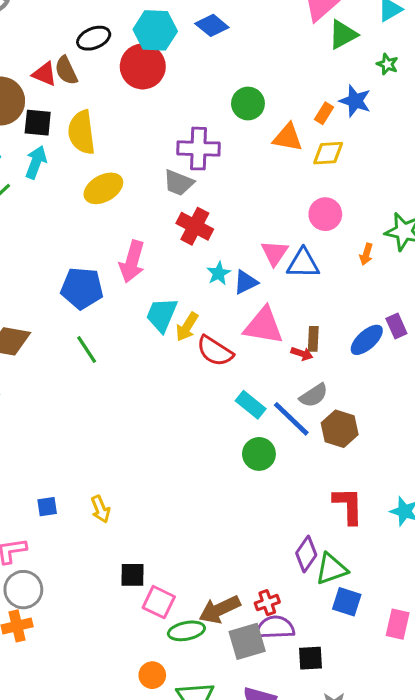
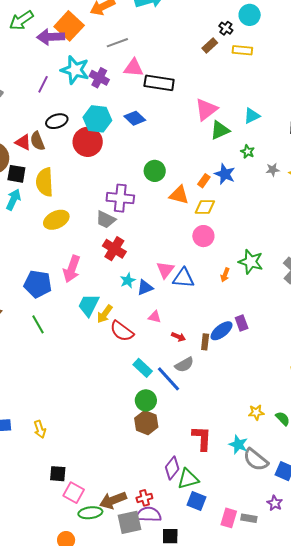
pink circle: (325, 214) -> (203, 236), moved
pink triangle: (263, 326) -> (155, 317), size x0.5
brown rectangle: (313, 339) -> (205, 342), moved
brown hexagon: (340, 429) -> (146, 423), moved

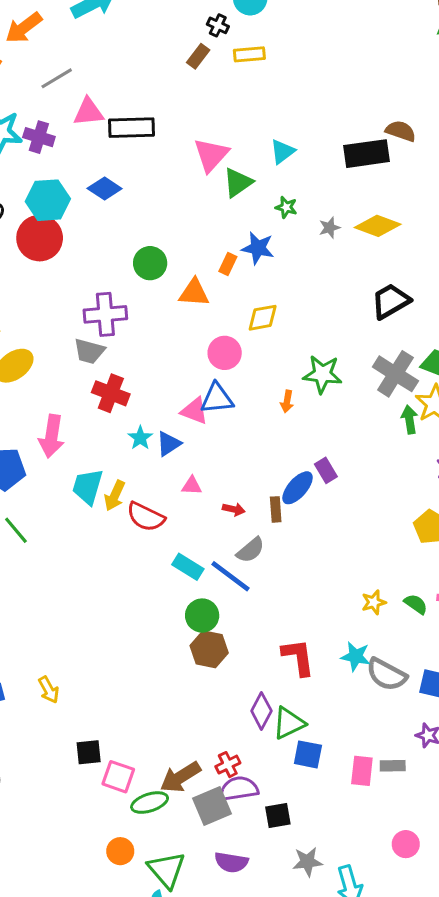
yellow diamond: (205, 207) -> (263, 318), moved
pink circle: (203, 236) -> (225, 353), moved
pink triangle: (165, 270) -> (194, 411), turned -36
blue triangle: (183, 278) -> (217, 398), moved

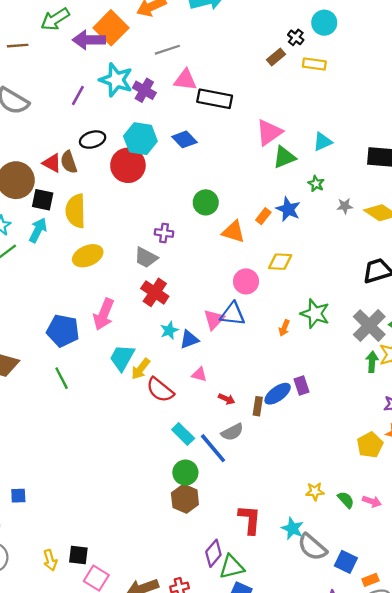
purple cross: (105, 314) -> (164, 233), size x0.6
pink triangle: (194, 411) -> (214, 319), turned 40
yellow arrow: (49, 690) -> (50, 560), moved

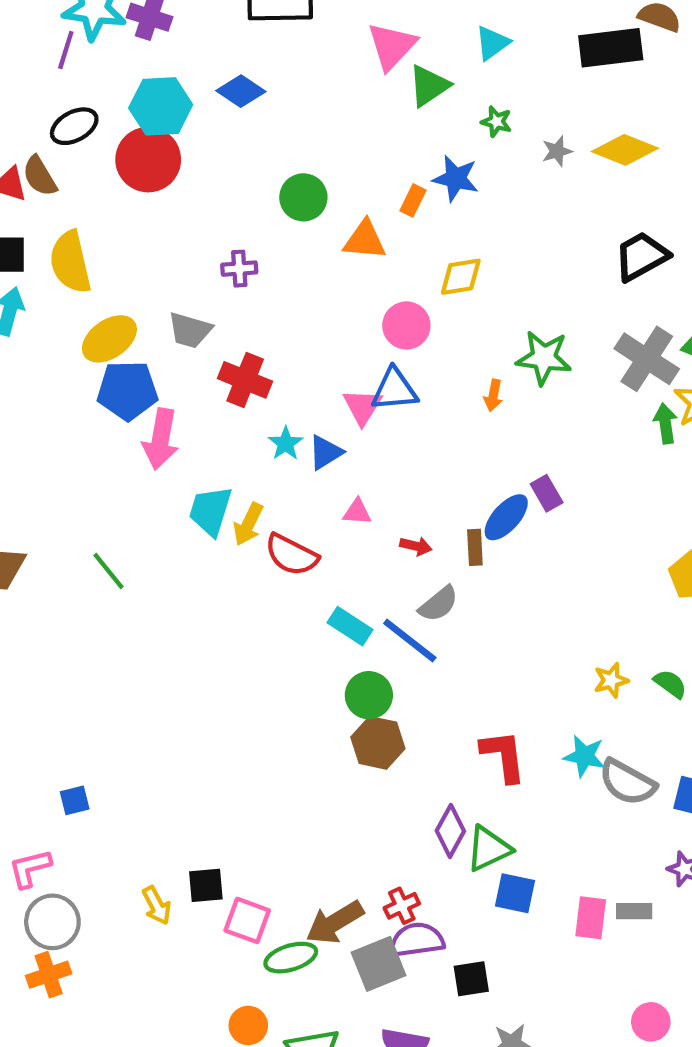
purple line: (78, 96) -> (66, 50), moved
gray trapezoid: (146, 258) -> (190, 330), moved
blue pentagon: (63, 331) -> (127, 390), moved

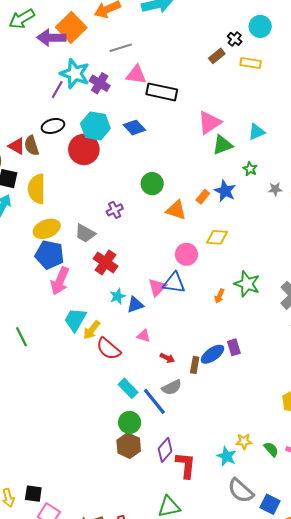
purple cross: (239, 269) -> (115, 210), turned -35
cyan star: (584, 756) -> (226, 456), moved
purple diamond: (450, 831) -> (165, 450), moved

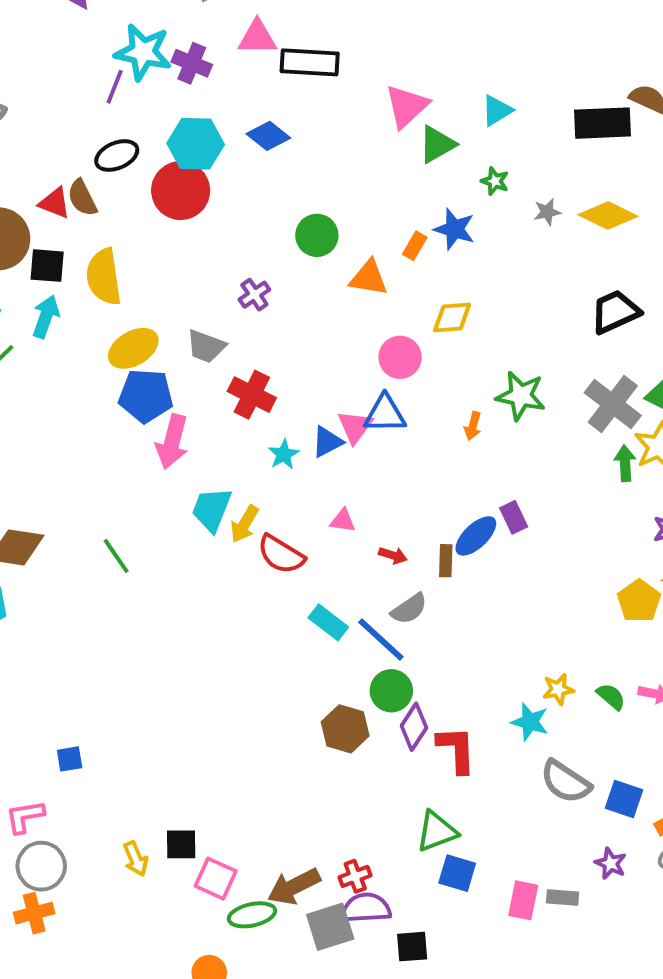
blue triangle: (135, 305) -> (327, 442), moved
green circle: (130, 422) -> (391, 691), moved

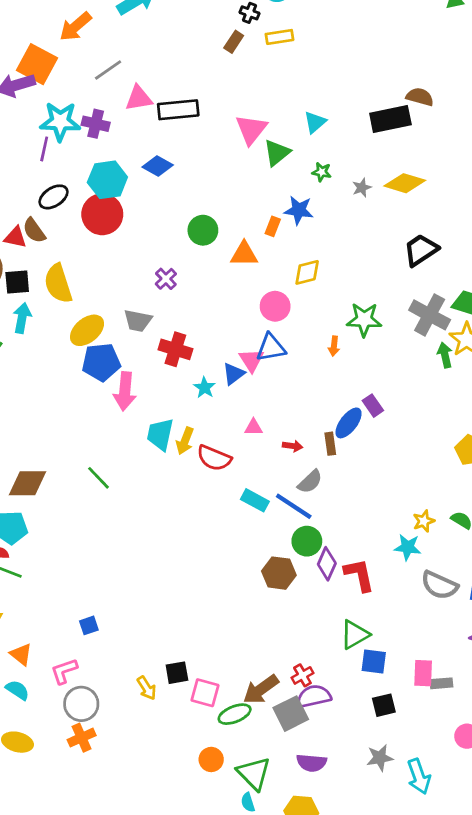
gray rectangle: (563, 897) -> (441, 683), moved
black square: (412, 947) -> (384, 705), moved

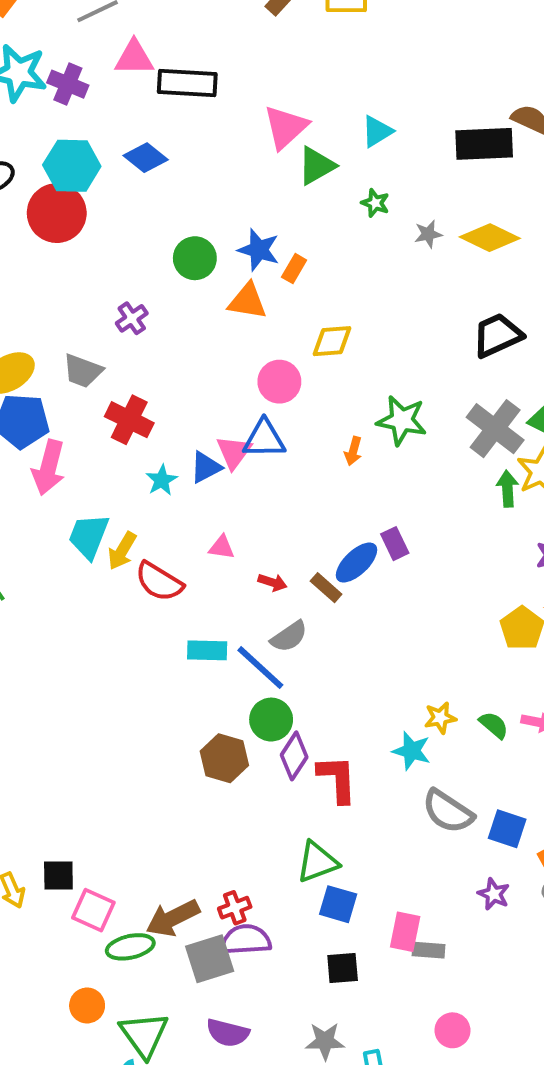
blue star: (299, 210) -> (259, 250), moved
brown rectangle: (330, 444) -> (326, 588), turned -50
cyan rectangle: (255, 500) -> (207, 650), turned -36

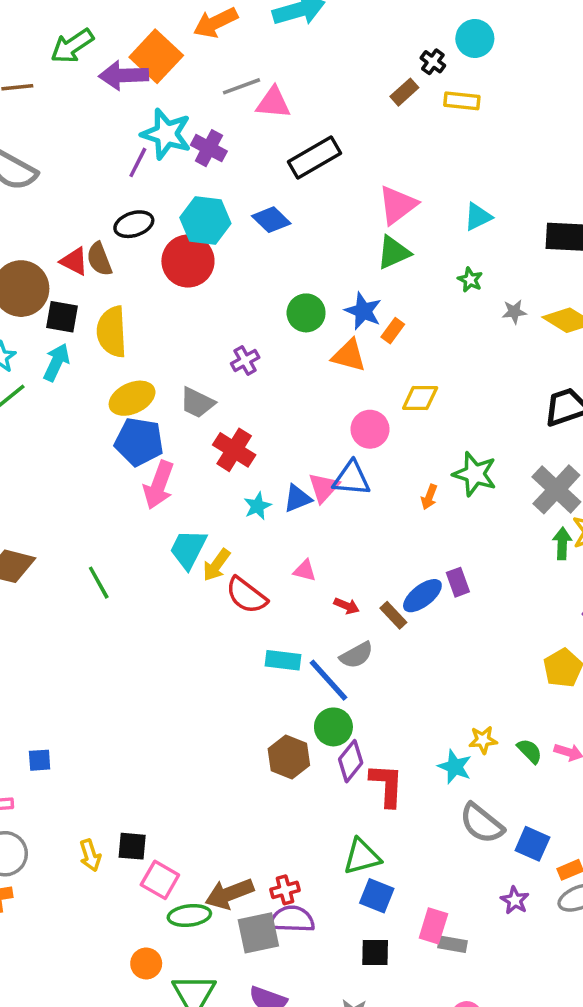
pink triangle: (134, 58) -> (273, 103), moved
black rectangle: (187, 83) -> (314, 157), turned -39
green triangle: (316, 166) -> (393, 253), moved

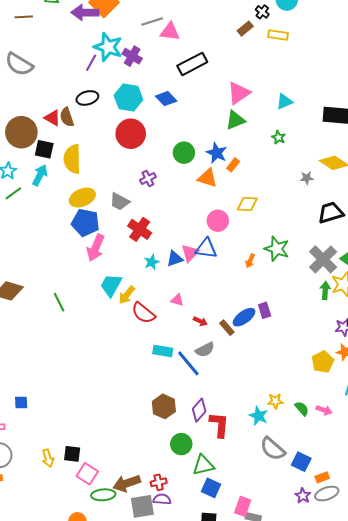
red circle: (188, 261) -> (131, 134), moved
gray star: (514, 312) -> (307, 178), moved
green circle: (333, 727) -> (181, 444), moved
purple star: (515, 900) -> (303, 496), moved
purple semicircle: (292, 919) -> (162, 499), size x0.7

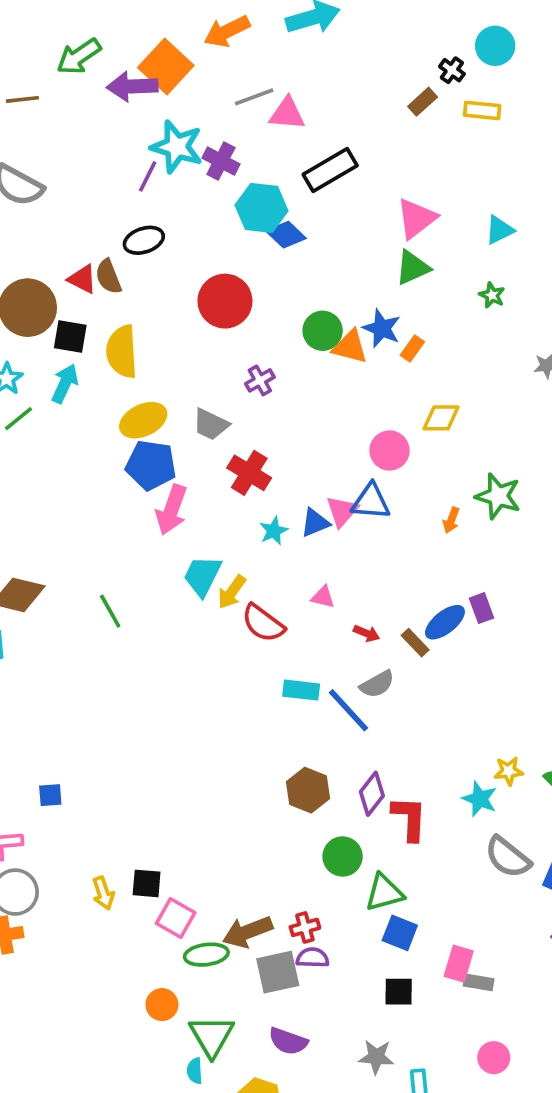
cyan hexagon: (128, 98) -> (261, 208), moved
orange triangle: (207, 178) -> (350, 347), moved

